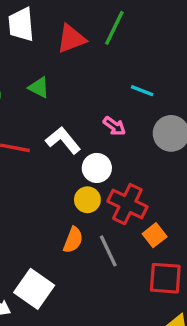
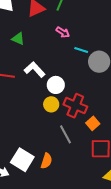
cyan line: (142, 91) -> (81, 50), moved
pink arrow: (114, 126) -> (63, 32), moved
orange semicircle: (73, 240) -> (46, 161), moved

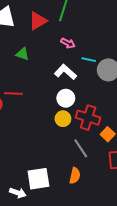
white L-shape: (35, 70) -> (65, 72), moved
white square: (22, 160) -> (38, 179), turned -35
orange semicircle: (46, 161) -> (75, 176), moved

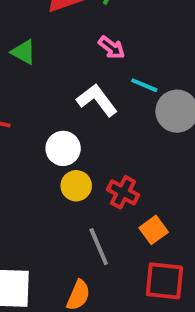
white circle: (66, 98) -> (63, 148), moved
red cross: (88, 118) -> (123, 192), size x0.7

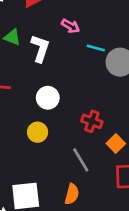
white L-shape: (97, 100) -> (40, 48), moved, turned 64
yellow circle: (76, 186) -> (38, 132), moved

